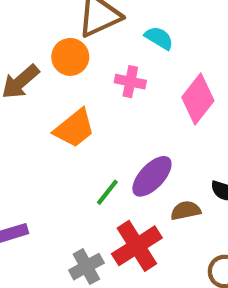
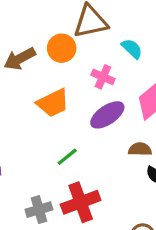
purple ellipse: (152, 176) -> (107, 115), moved
brown semicircle: (186, 210) -> (140, 149), moved

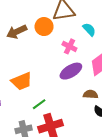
orange trapezoid: (53, 103) -> (22, 81), moved
green line: (67, 157) -> (39, 104), moved

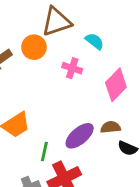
purple ellipse: (71, 71) -> (80, 136), moved
green line: (39, 104) -> (44, 152), turned -32

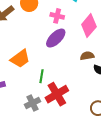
purple ellipse: (80, 136) -> (56, 38), moved

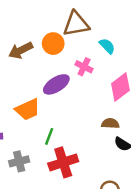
purple ellipse: (56, 38) -> (56, 84), moved
gray cross: (32, 103) -> (19, 161), moved

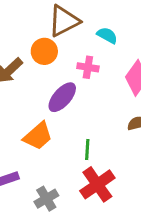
green line: (49, 136) -> (87, 150), moved

